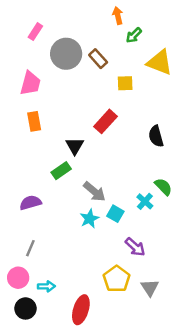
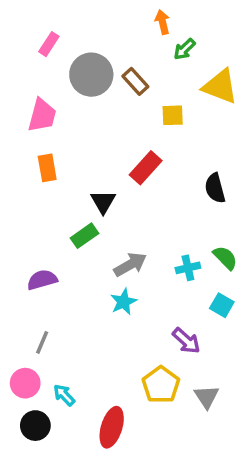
gray arrow: (94, 192) -> (130, 264), turned -70
cyan cross: (145, 201) -> (188, 268), moved, turned 35
cyan square: (115, 214) -> (222, 305), moved
cyan arrow: (46, 286) -> (64, 395), turned -133

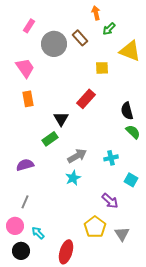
brown rectangle: (135, 81) -> (80, 38), moved
pink trapezoid: (42, 115) -> (25, 68), turned -50
green semicircle: (225, 258) -> (133, 132), moved

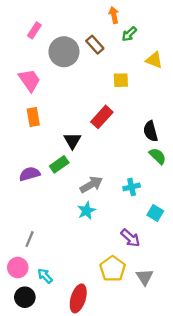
yellow triangle: (130, 51) -> (154, 60), size x0.7
purple semicircle: (25, 165) -> (30, 174), moved

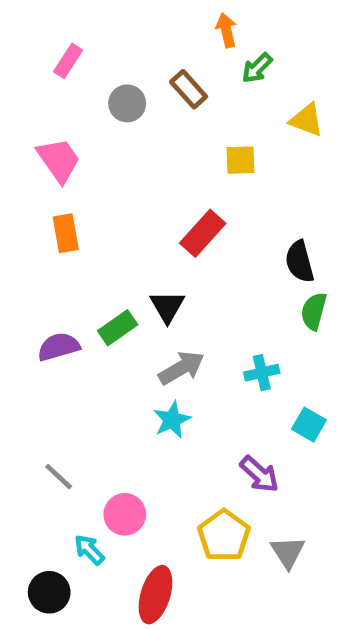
gray circle: (64, 52) -> (127, 103), size x0.6
black triangle: (72, 141) -> (167, 306), moved
green semicircle: (158, 156) -> (314, 311), turned -120
gray line: (30, 239) -> (59, 477), turned -70
pink circle: (18, 268) -> (125, 514), moved

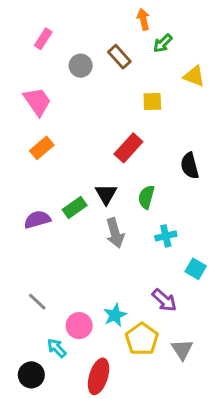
orange rectangle: (66, 233) -> (42, 148), turned 60
green semicircle: (314, 311) -> (146, 197), moved
gray arrow: (181, 368) -> (115, 233), turned 104
cyan star: (172, 420) -> (115, 315), moved

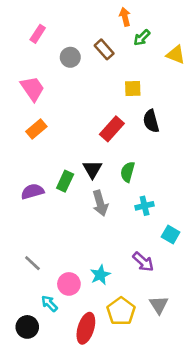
yellow triangle: (194, 76) -> (176, 55), moved
black semicircle: (190, 166) -> (151, 121), moved
green rectangle: (75, 208) -> (65, 181), turned -30
yellow pentagon: (142, 339) -> (121, 311), moved

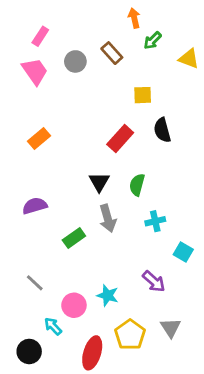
pink trapezoid: (32, 89) -> (35, 71), moved
green rectangle: (65, 181) -> (74, 238), moved, turned 30
cyan star: (100, 275) -> (108, 295), turned -30

